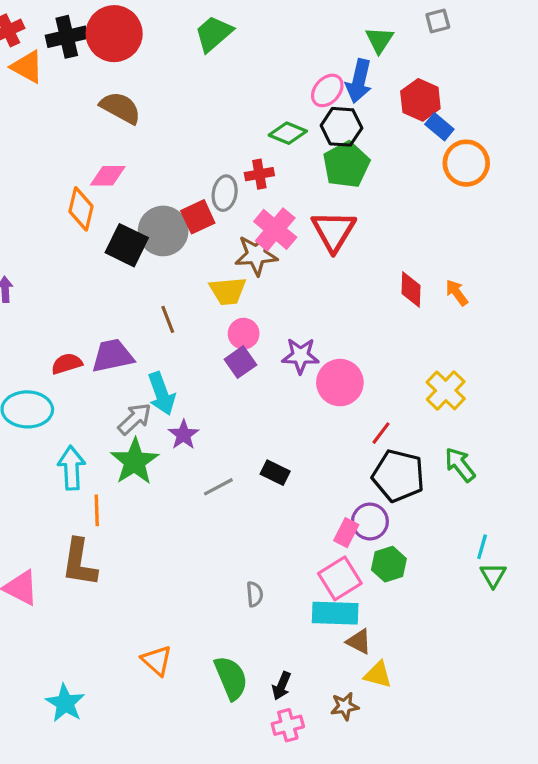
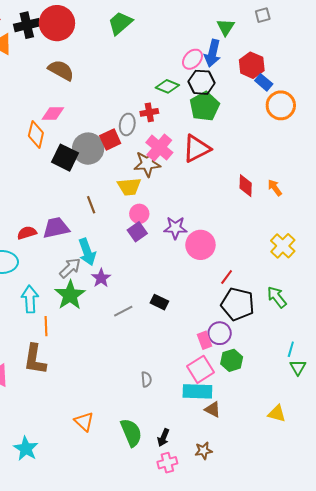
red triangle: (334, 231) -> (196, 149), turned 32
yellow cross: (446, 390) -> (283, 246), moved
pink rectangle: (346, 533) -> (205, 340), turned -48
yellow triangle: (378, 675) -> (277, 413), moved

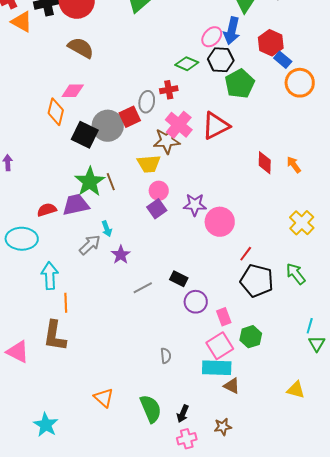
green pentagon: (205, 106) -> (240, 84), moved
cyan arrow: (87, 252) -> (107, 229), size x0.6
green star: (70, 295) -> (90, 182), moved
purple circle: (220, 333) -> (196, 302), moved

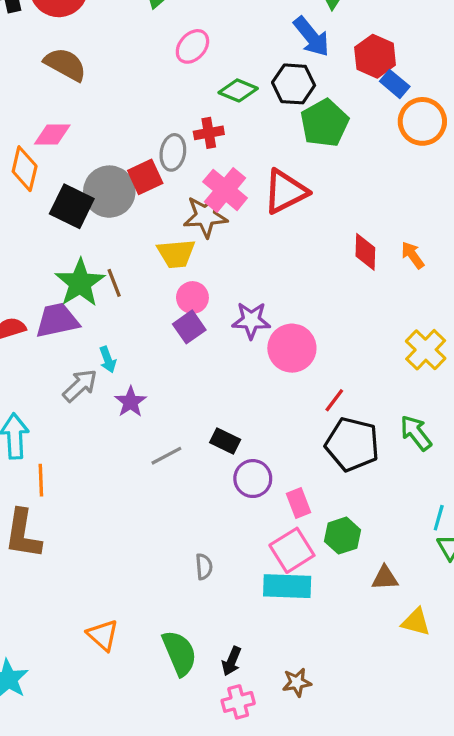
blue arrow: (232, 31) -> (311, 37), turned -52
pink ellipse: (212, 37) -> (192, 46), moved
brown triangle: (232, 386) -> (385, 578), moved, turned -30

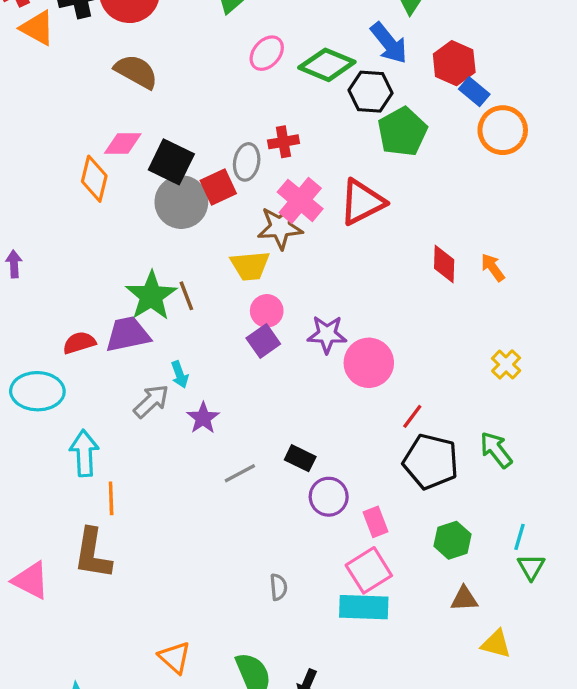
green diamond: (238, 90) -> (327, 65), moved, size x1.4
black square: (72, 206) -> (171, 162), moved
yellow cross: (426, 350) -> (506, 364), size x0.7
green hexagon: (342, 536) -> (452, 540), moved

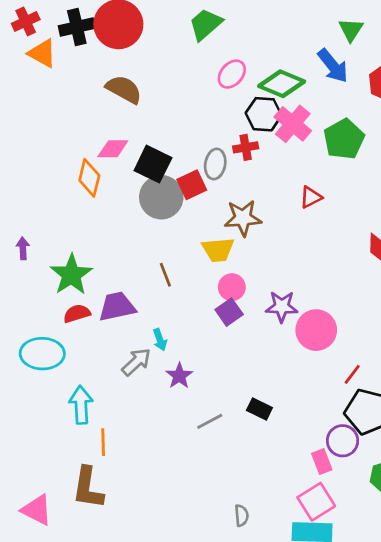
black hexagon: (370, 92) -> (264, 114), moved
pink cross: (300, 200) -> (293, 124), moved
red triangle: (362, 202) -> (311, 197), size x0.6
green star: (151, 296) -> (71, 275), moved
purple circle: (329, 497) -> (343, 441), moved

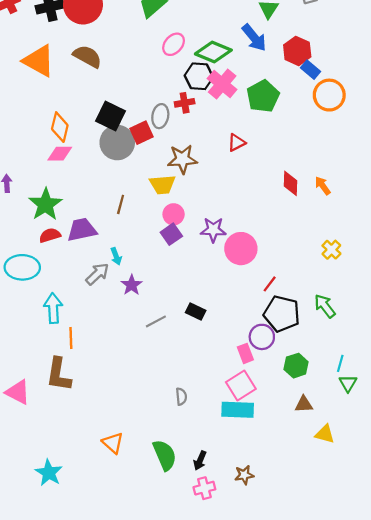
orange triangle: (42, 53) -> (39, 61), moved, size x1.4
pink diamond: (113, 149) -> (60, 154), moved
brown line: (165, 275) -> (121, 204), turned 36

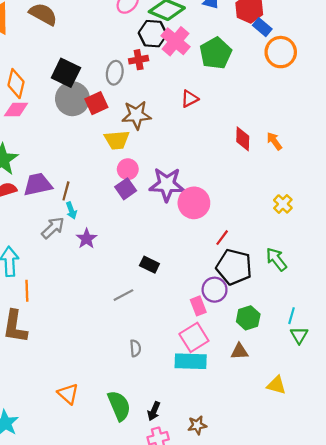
red square: (141, 133) -> (96, 103), moved
brown line: (121, 204) -> (66, 191), moved
purple star: (213, 230) -> (167, 184), size x1.4
gray line: (156, 321) -> (123, 295), moved
brown triangle: (304, 404) -> (239, 351), moved

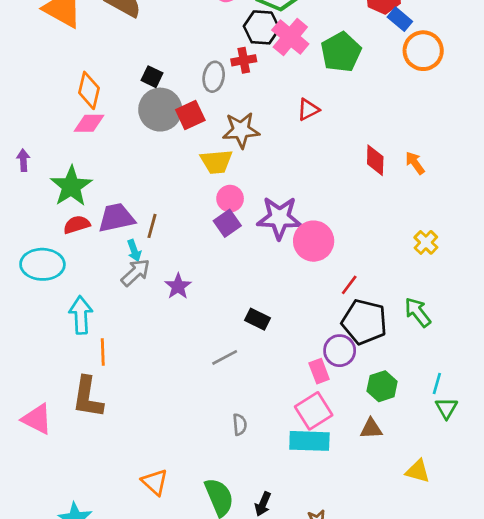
black square: (66, 73) -> (152, 77), size x0.6
cyan arrow: (71, 210) -> (134, 251), moved

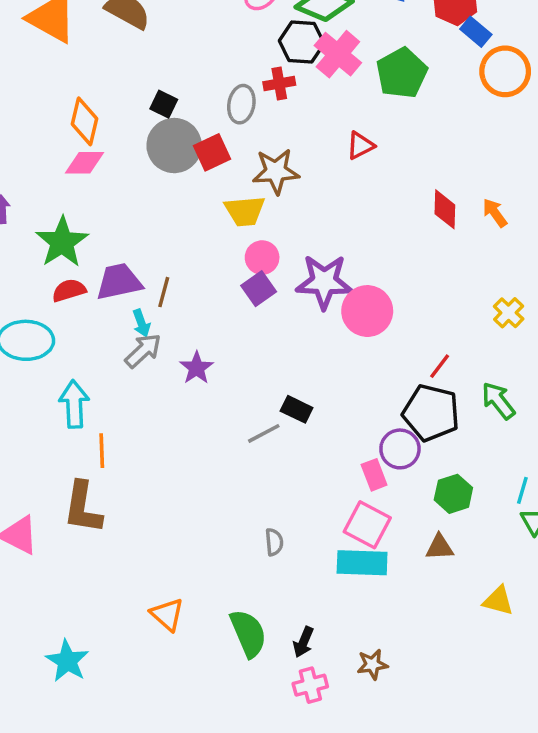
red line: (349, 285) -> (440, 366), moved
gray line: (225, 357) -> (264, 433), moved
pink square: (314, 411) -> (367, 525), turned -30

